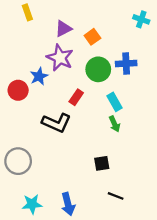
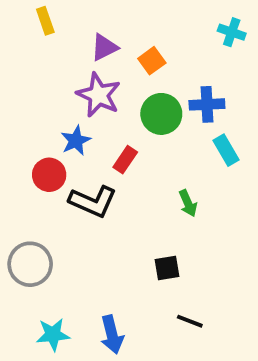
blue star: (39, 76) -> (76, 141), moved
red circle: (18, 90) -> (49, 175), moved
cyan rectangle: (115, 102) -> (226, 150), moved

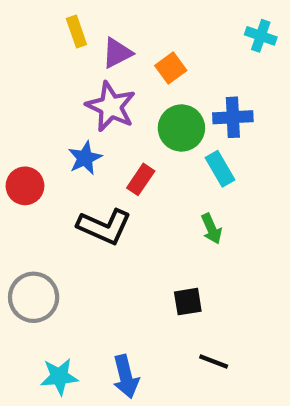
yellow rectangle: (45, 21) -> (76, 32), moved
cyan rectangle: (226, 150) -> (220, 169), moved
red circle: (49, 175) -> (25, 186), moved

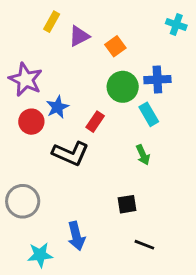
yellow rectangle: (76, 32) -> (52, 22), turned 48
purple star: (111, 107) -> (26, 80), moved
red circle: (25, 186) -> (31, 122), moved
blue arrow: (126, 377) -> (76, 236), moved

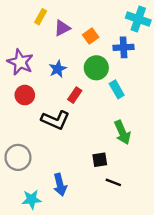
cyan cross: (176, 24) -> (138, 19), size x1.5
blue cross: (157, 80) -> (124, 47), moved
blue star: (57, 107) -> (58, 69), moved
green arrow: (143, 155) -> (122, 132), moved, size x1.5
black line: (144, 245) -> (113, 182), moved

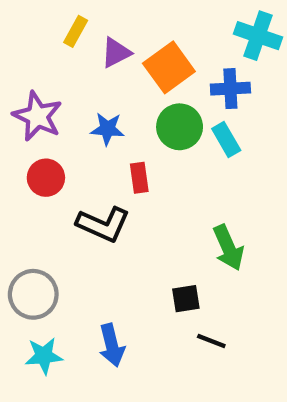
orange square: (91, 36) -> (169, 67), size x1.6
blue star: (58, 69) -> (107, 129), turned 30
cyan rectangle: (117, 89) -> (226, 140), moved
red rectangle: (75, 95) -> (139, 178), turned -42
cyan star: (32, 199) -> (44, 356), moved

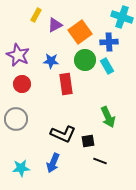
red rectangle: (139, 178) -> (66, 84), size x1.5
black L-shape: (103, 224) -> (63, 134), moved
gray circle: (33, 294) -> (16, 119), moved
blue arrow: (112, 345) -> (53, 163), turned 36

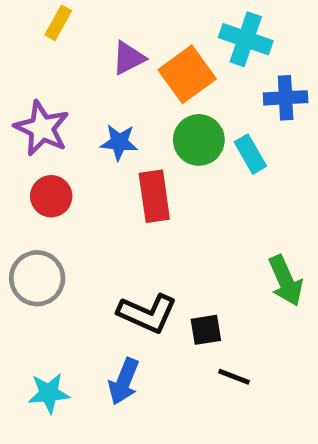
yellow rectangle: (36, 15) -> (58, 23), moved
cyan cross: (122, 17) -> (246, 39), moved
blue cross: (109, 42) -> (286, 98), moved
green arrow: (108, 117) -> (286, 281), moved

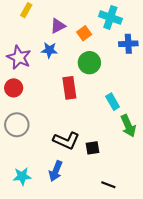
orange square: (187, 74) -> (84, 33), size x0.6
blue star: (119, 142) -> (49, 50), moved
cyan rectangle: (250, 154) -> (113, 102), moved
red circle: (51, 196) -> (14, 88), moved
black line: (234, 377) -> (108, 185), moved

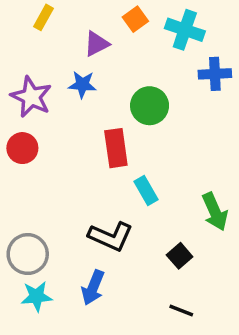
orange square: (84, 33) -> (135, 19), moved
cyan rectangle: (113, 102) -> (146, 190), moved
gray circle: (17, 125) -> (28, 254), moved
black square: (93, 148) -> (180, 256), moved, turned -32

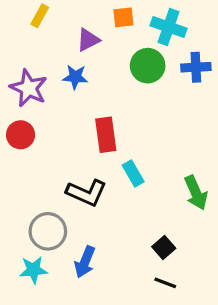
orange square: (135, 19) -> (123, 17), turned 30
green circle: (150, 106) -> (148, 66), moved
black L-shape: (111, 236) -> (86, 193), moved
gray circle: (28, 254) -> (48, 231), moved
black square: (180, 256) -> (164, 247), moved

